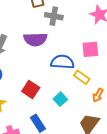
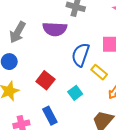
blue semicircle: (62, 62) -> (81, 55), turned -80

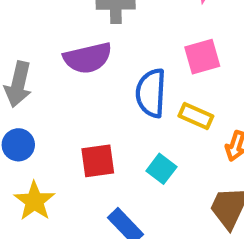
red square: (45, 80) -> (98, 161), turned -30

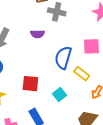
purple semicircle: (88, 58) -> (37, 34), size x0.6

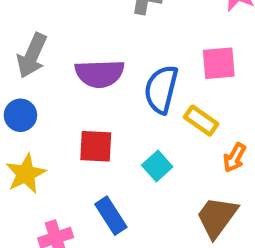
purple semicircle: (37, 34) -> (100, 74), moved, size x1.6

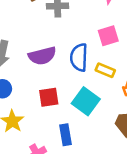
cyan square: (157, 166) -> (86, 101), size x1.6
blue rectangle: (111, 216) -> (66, 135), turned 35

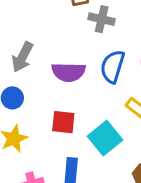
blue semicircle: (79, 57) -> (113, 67), moved

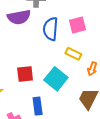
purple semicircle: (69, 72) -> (19, 17), moved

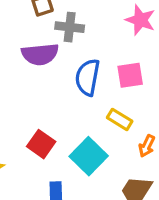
red square: (25, 74) -> (41, 144), turned 36

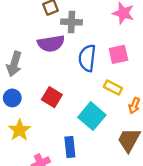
red square: (41, 144) -> (52, 97), moved

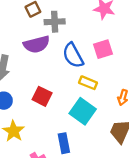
blue semicircle: (87, 58) -> (73, 55), turned -30
yellow rectangle: (113, 88) -> (88, 83), moved

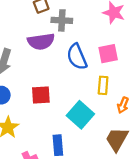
yellow rectangle: (88, 83) -> (103, 85), moved, turned 66
red square: (42, 96) -> (41, 95), turned -36

